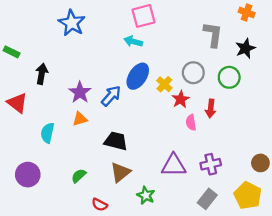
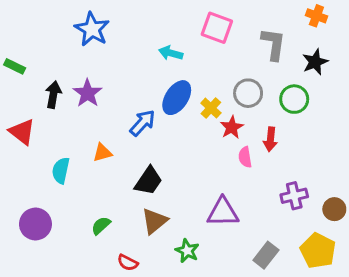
pink square: (144, 16) -> (217, 28), moved, turned 35
purple star: (80, 92) -> (88, 93), moved
black trapezoid: (116, 141) -> (148, 181), turned 110
purple cross: (211, 164) -> (294, 196), moved

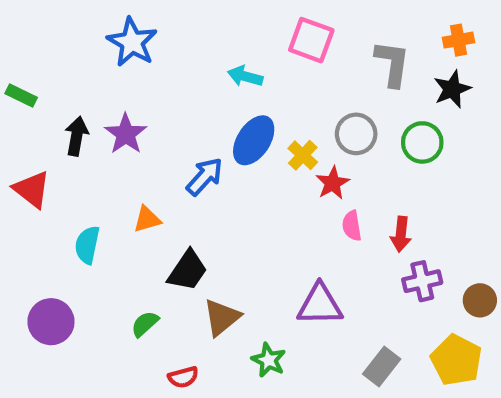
orange cross: (316, 16) -> (459, 40), moved, turned -30
red arrow: (270, 139) -> (401, 234), moved
black trapezoid: (148, 181) -> (188, 270), moved
red semicircle: (128, 263) -> (183, 377), turned -42

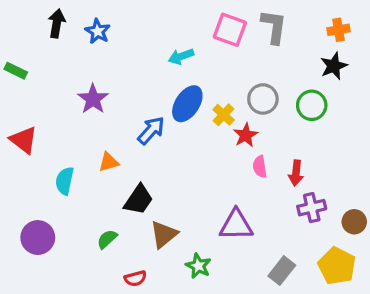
blue star: (132, 42) -> (98, 31), size x0.7
gray L-shape: (392, 64) -> (274, 27), moved
cyan arrow: (245, 76) -> (181, 56), turned -35
black arrow: (77, 136) -> (57, 23), moved

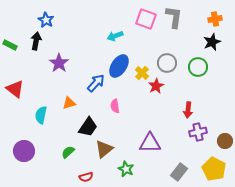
black arrow: (57, 23) -> (36, 41), moved
blue star: (98, 31) -> (46, 20), moved
pink semicircle: (260, 167) -> (115, 106), moved

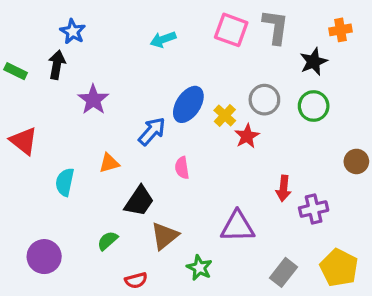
cyan arrow: (115, 36) -> (163, 39), moved
black star: (212, 42) -> (314, 62), moved
red arrow: (188, 110) -> (283, 188), moved
brown circle: (225, 141) -> (356, 161), moved
purple circle: (24, 151) -> (44, 257), moved

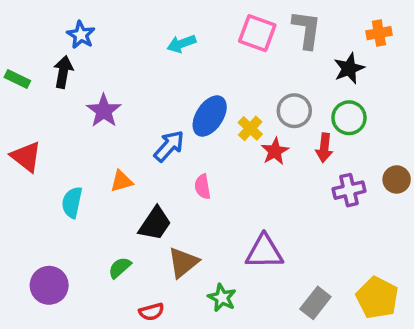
red arrow: (283, 188) -> (324, 148), moved
purple cross: (314, 209) -> (349, 190), moved

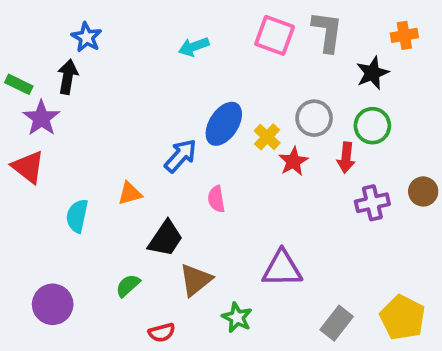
purple star: (104, 111) -> (41, 118), moved

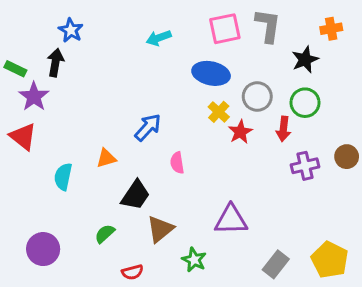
pink square: (275, 35) -> (225, 29), turned -32
blue ellipse: (224, 124) -> (211, 73), moved, turned 69

